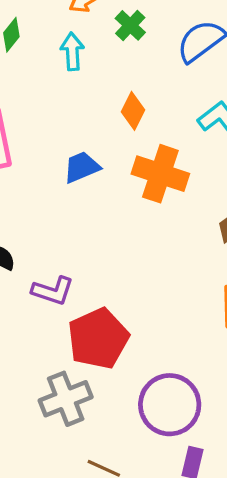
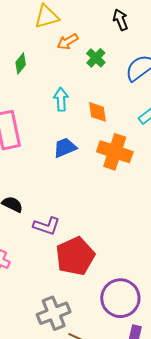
cyan arrow: (72, 51) -> (61, 99), moved
orange diamond: (133, 111) -> (97, 112), turned -35
gray cross: (66, 399) -> (54, 313), moved

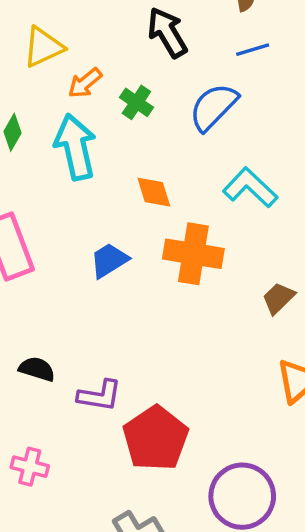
black arrow: (121, 20) -> (167, 32), size x1.4
cyan arrow: (61, 99) -> (75, 147), moved, size x1.6

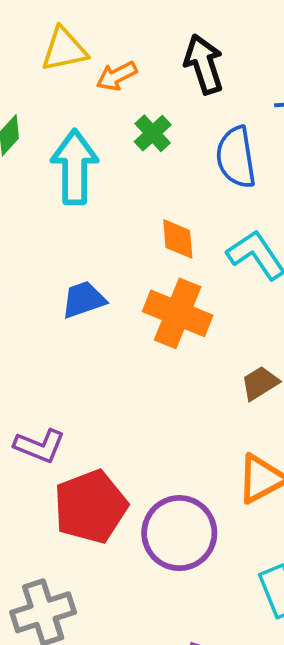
orange arrow: (85, 83) -> (117, 76), moved
blue semicircle: (213, 107) -> (236, 157), turned -66
orange diamond: (154, 192) -> (178, 239), moved
purple circle: (242, 496) -> (179, 533), moved

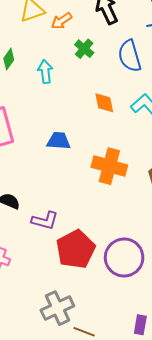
cyan arrow: (75, 167) -> (45, 72), size x0.6
blue trapezoid: (84, 300) -> (59, 141), turned 30
orange cross: (178, 313) -> (109, 166), moved

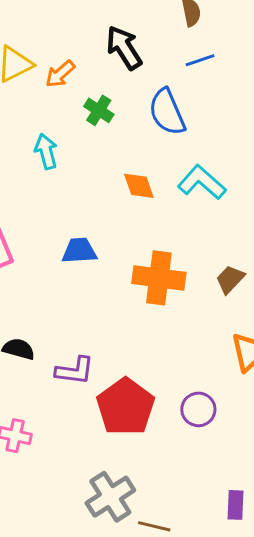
purple circle: (124, 257) -> (198, 409), size x0.6

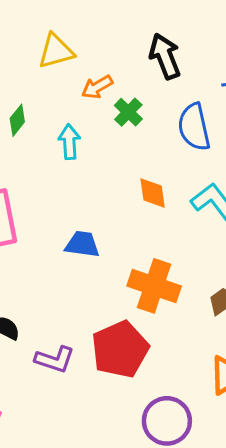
orange arrow: (60, 74) -> (97, 87), moved
red pentagon: (126, 407) -> (120, 349), moved
purple circle: (198, 409) -> (167, 421), size x1.4

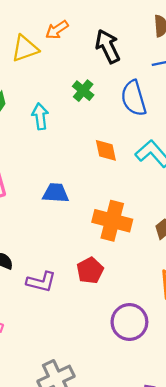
orange arrow: (97, 87) -> (57, 30), moved
red pentagon: (120, 349) -> (90, 270), size x0.6

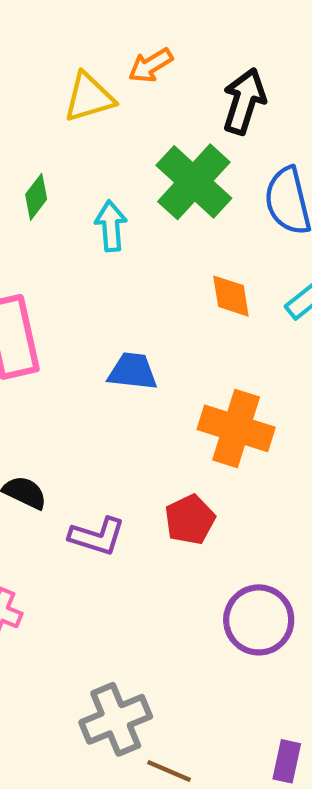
black arrow: (108, 46) -> (244, 101), turned 40
green cross: (83, 91) -> (194, 182), size x1.8

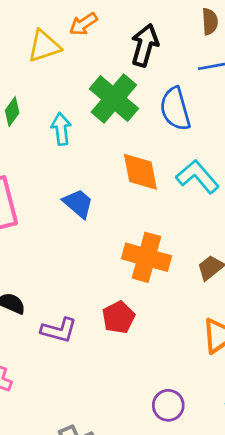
orange diamond: (231, 296) -> (140, 172), size x1.4
blue trapezoid: (133, 371) -> (78, 204), moved, turned 36
purple circle: (259, 620) -> (168, 405), moved, size x0.7

